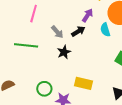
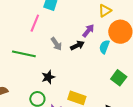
cyan semicircle: (105, 30) -> (104, 47), turned 32
black star: (64, 52) -> (48, 77), moved

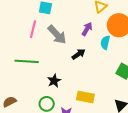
gray arrow: (56, 44) -> (57, 35), moved, size x1.5
black arrow: (77, 45) -> (78, 54), moved

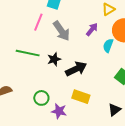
black arrow: (78, 54) -> (76, 69), moved, size x1.5
black star: (54, 81) -> (54, 59), moved

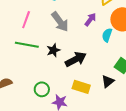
pink line: (38, 22) -> (26, 20), moved
black triangle: (115, 110) -> (108, 81), moved

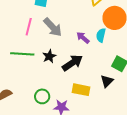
purple arrow: (90, 19) -> (83, 38), moved, turned -80
pink line: (26, 20) -> (29, 27), moved

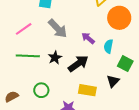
pink line: (29, 27) -> (24, 29), moved, turned 42
cyan semicircle: (101, 35) -> (108, 46), moved
green circle: (42, 96) -> (41, 90), moved

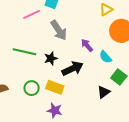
pink line: (24, 29) -> (32, 14), moved
cyan semicircle: (108, 46) -> (105, 57), turned -64
yellow rectangle: (87, 90) -> (55, 87), moved

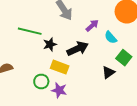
purple arrow: (87, 45) -> (92, 25), turned 88
black star: (51, 58) -> (50, 44), moved
green circle: (32, 88) -> (41, 81), moved

